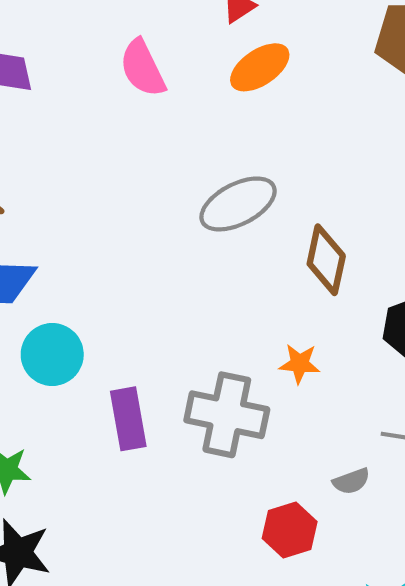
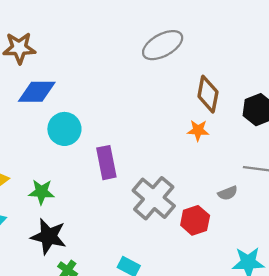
brown diamond: (326, 260) -> (208, 94), moved
gray cross: (227, 415) -> (154, 198), moved, turned 30

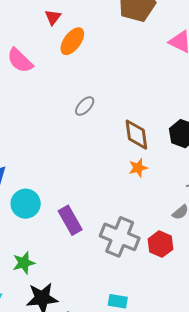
gray ellipse: (163, 45) -> (85, 106), size x0.6

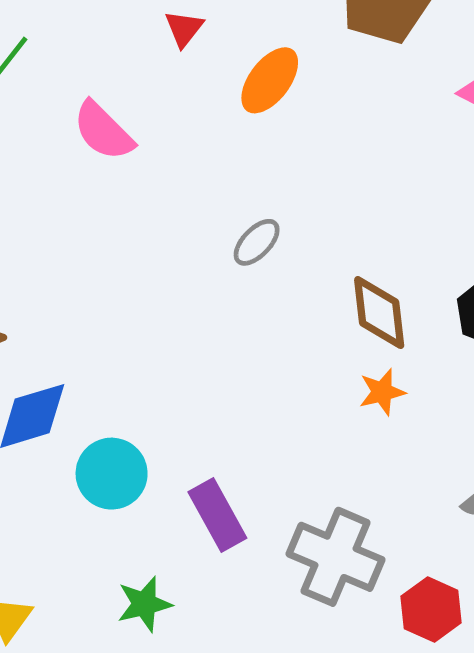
orange ellipse: (72, 41) -> (270, 80), moved
red hexagon: (161, 244) -> (431, 610), moved
green star: (24, 263) -> (144, 604), moved

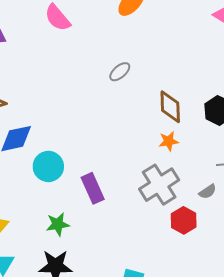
gray cross: (335, 557) -> (159, 185), moved, turned 30
red hexagon: (431, 610) -> (184, 220), moved

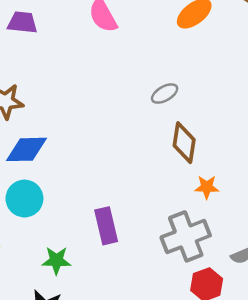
brown diamond: (170, 107) -> (184, 143), moved
cyan circle: (48, 166) -> (24, 199), moved

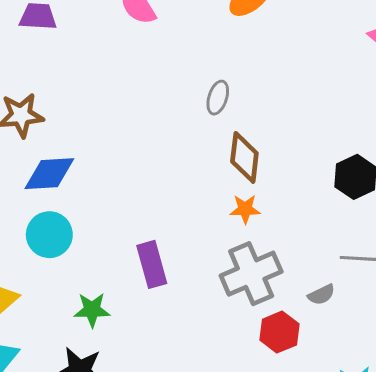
gray ellipse: (165, 94) -> (218, 98), turned -40
orange star: (207, 187) -> (245, 209), moved

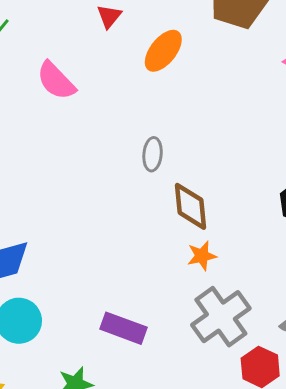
purple rectangle: (152, 264) -> (123, 328), turned -42

